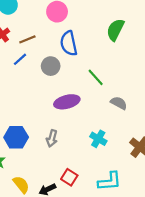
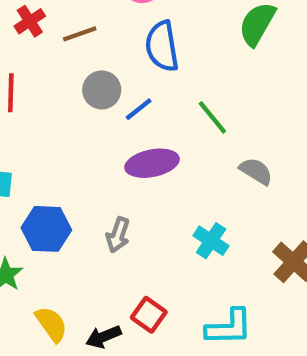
blue line: (20, 59) -> (139, 109), moved
gray circle: (51, 66) -> (102, 90), moved

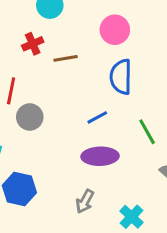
gray circle: (102, 90) -> (30, 117), moved
gray arrow: (118, 235) -> (85, 201), moved

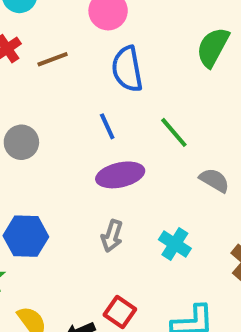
blue line: (97, 117) -> (107, 126), turned -75

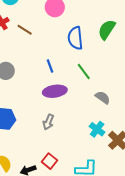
brown line: (53, 59) -> (25, 30), turned 49
blue semicircle: (127, 69) -> (75, 38), moved
cyan cross: (175, 244) -> (97, 129), moved

